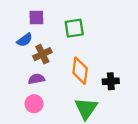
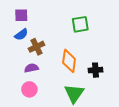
purple square: (36, 18) -> (21, 15), moved
green square: (74, 28) -> (80, 24), moved

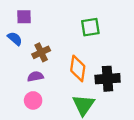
blue semicircle: (21, 35) -> (15, 39), moved, turned -104
black cross: (95, 70) -> (108, 79), size x1.5

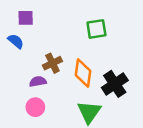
brown cross: (41, 52) -> (52, 63), moved
black cross: (108, 79) -> (115, 84), turned -30

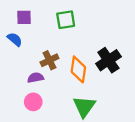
green square: (96, 29) -> (66, 20), moved
black cross: (115, 84) -> (108, 60), moved

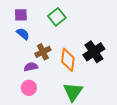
green square: (66, 20) -> (57, 17), turned -30
blue semicircle: (15, 39) -> (23, 34), moved

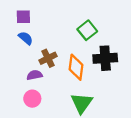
green square: (57, 17) -> (87, 30), moved
black cross: (94, 52) -> (105, 58), turned 30

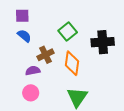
green square: (87, 30) -> (68, 32), moved
black cross: (105, 58) -> (103, 42), moved

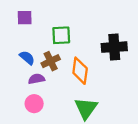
green square: (68, 32) -> (61, 35), moved, turned 36
blue semicircle: (24, 36) -> (27, 58), moved

